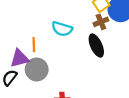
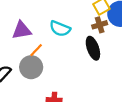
orange line: (34, 45) -> (36, 50), moved, turned 40
purple triangle: (20, 58) -> (22, 30), moved

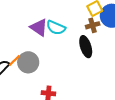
purple triangle: (22, 30) -> (39, 27), moved, turned 42
orange line: (36, 50) -> (14, 61), moved

